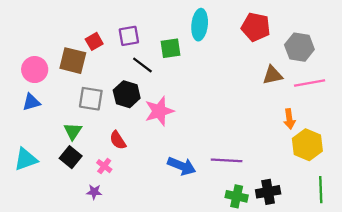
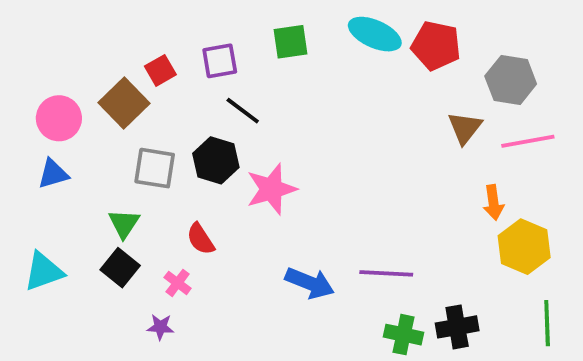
cyan ellipse: (200, 25) -> (375, 34), moved, turned -72
green square: (170, 48) -> (291, 42), moved
brown square: (73, 61) -> (124, 103), turned 32
brown triangle: (273, 75) -> (465, 128), turned -40

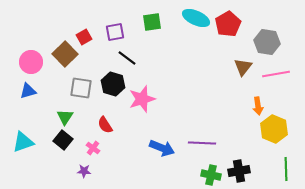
red pentagon: (436, 46) -> (228, 24), turned 30

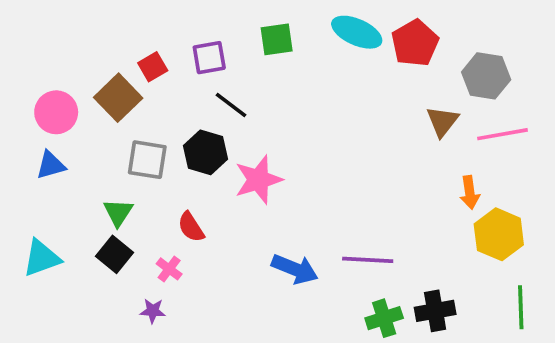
green cross: (211, 175) -> (384, 318), turned -30

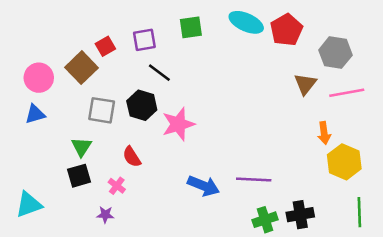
black square: (114, 254) -> (79, 176), turned 35
cyan triangle: (42, 258) -> (29, 205), moved

